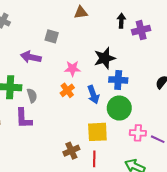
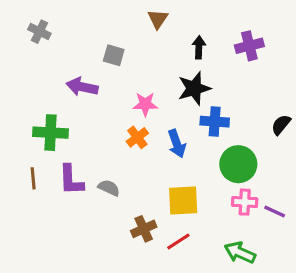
brown triangle: (81, 12) -> (158, 19), turned -48
black arrow: (121, 21) -> (199, 47), moved
gray semicircle: (32, 96) -> (109, 188), moved, turned -48
green circle: (119, 108) -> (238, 164), moved
red line: (94, 159) -> (178, 241), turned 56

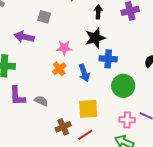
pink cross: (245, 202) -> (127, 120), moved

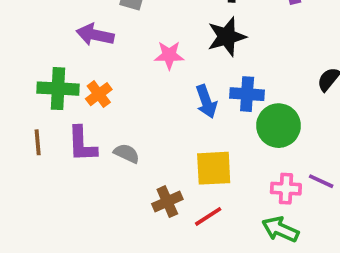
blue cross: (108, 59) -> (247, 94), moved
orange cross: (59, 69) -> (99, 94), moved

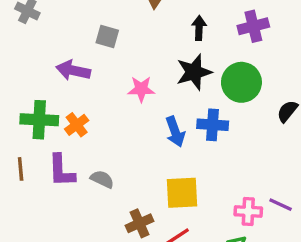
green circle: (279, 126) -> (241, 82), moved

